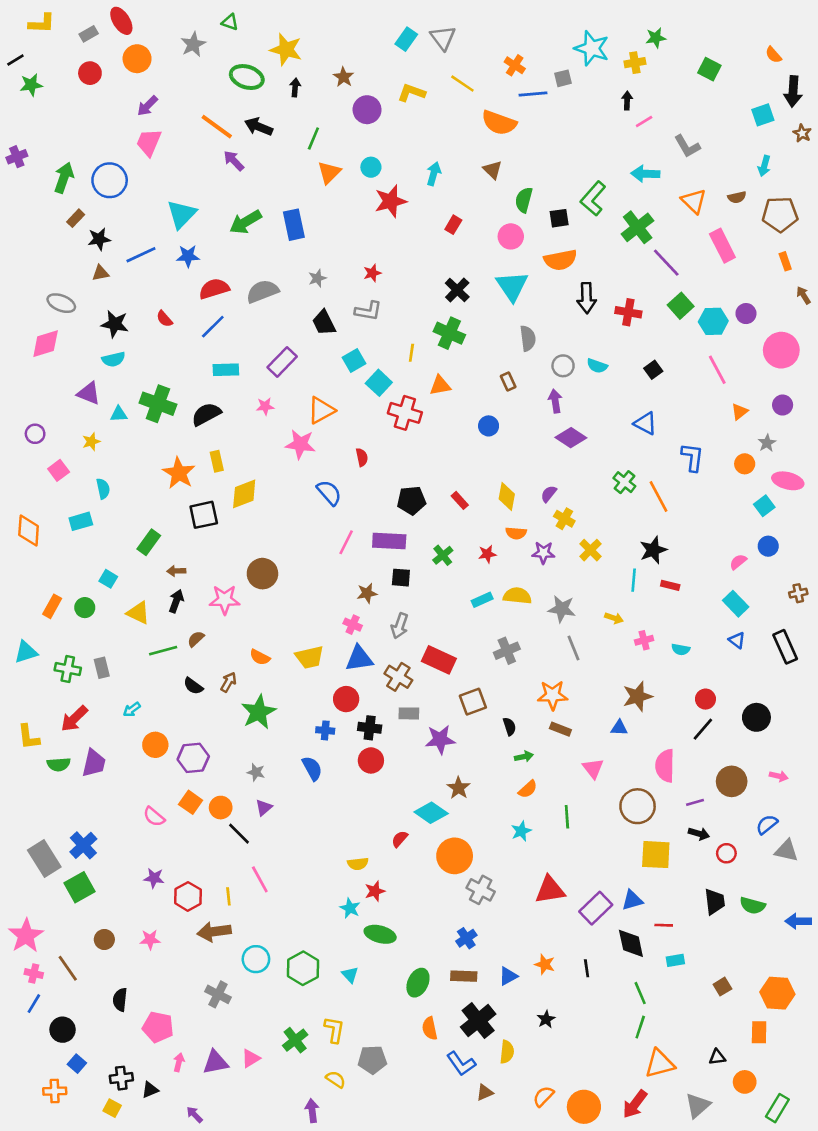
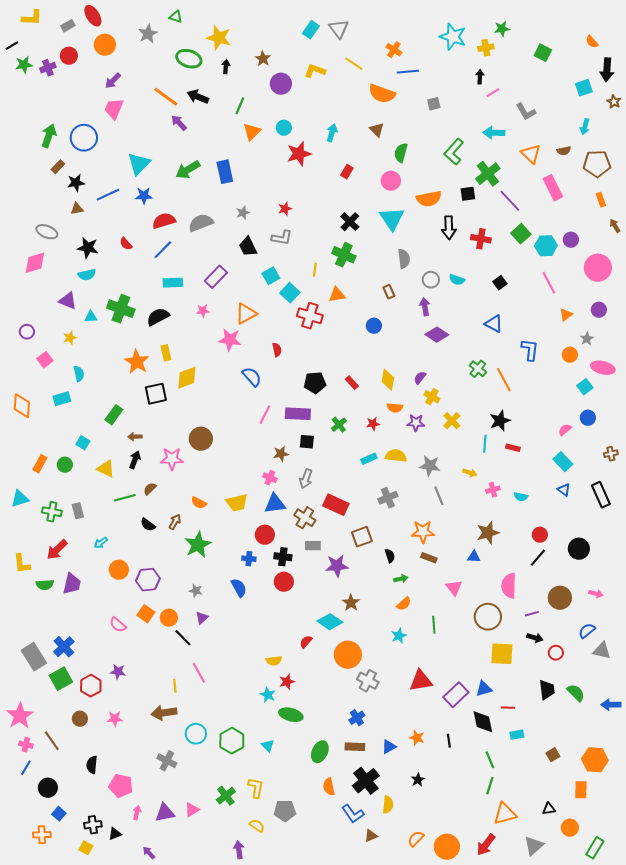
gray square: (563, 78) -> (434, 104), moved
purple cross: (17, 157) -> (48, 68), moved
black square: (559, 218) -> (468, 194), moved
red hexagon: (188, 896) -> (91, 686), moved
green semicircle: (753, 906) -> (576, 693), turned -150

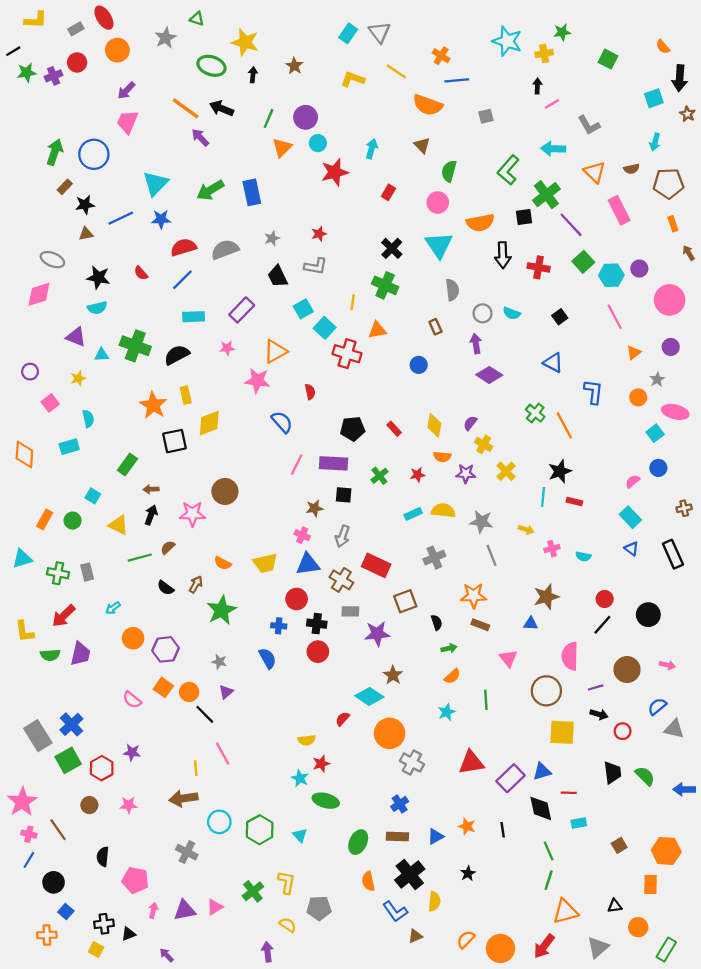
purple circle: (281, 84) -> (306, 117), moved

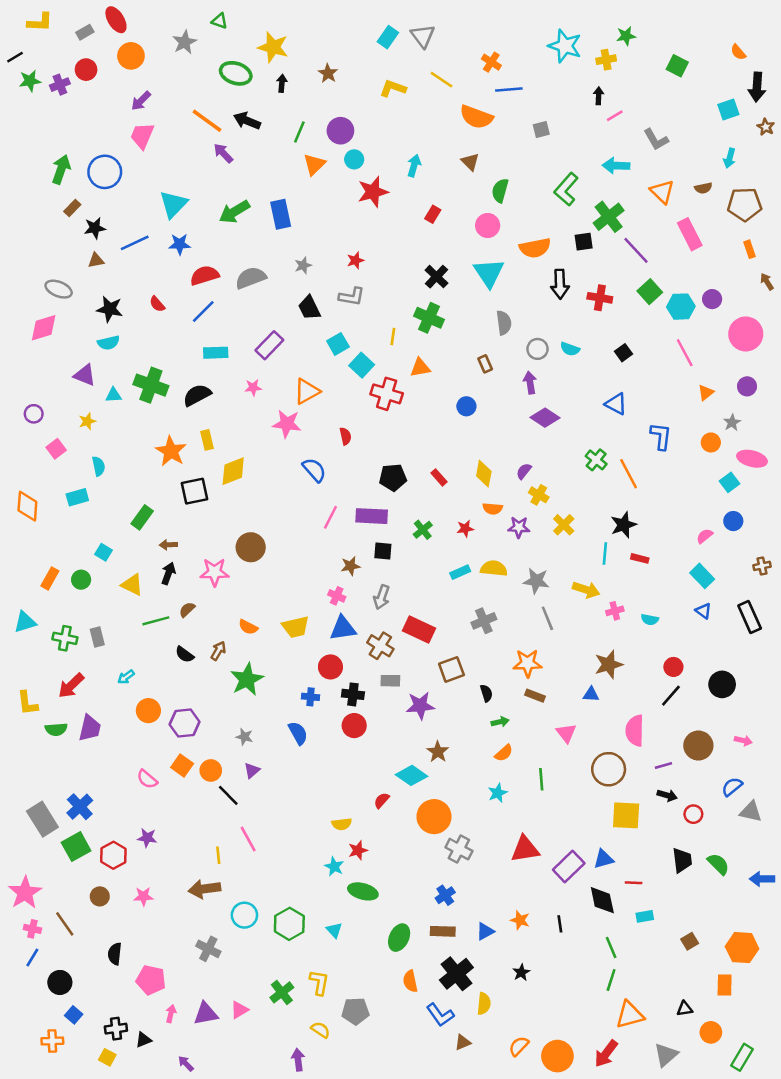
yellow arrow: (526, 530) -> (586, 590), size x1.5

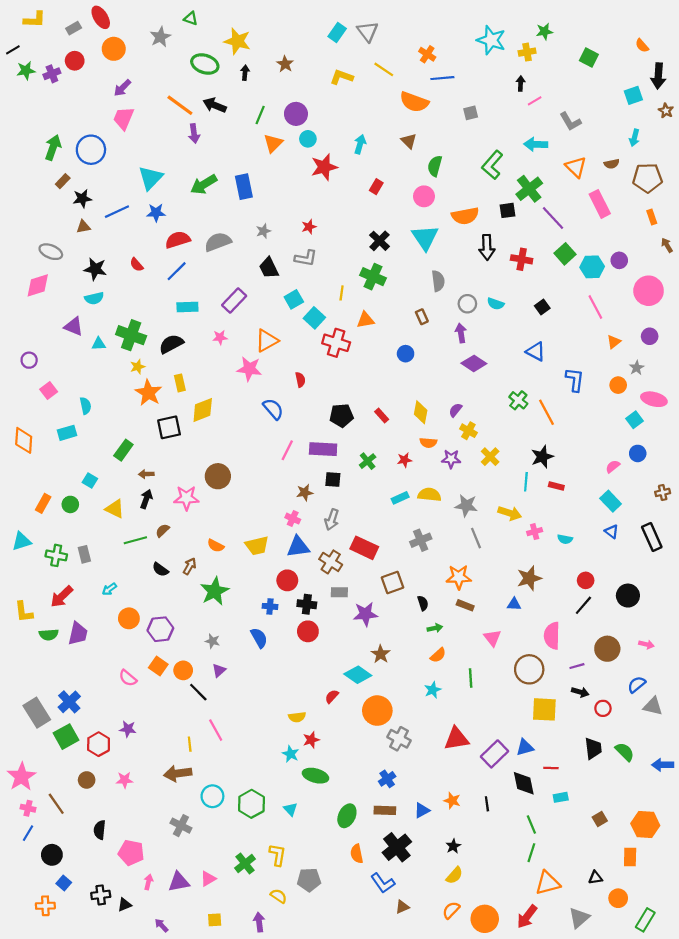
purple arrow: (223, 153) -> (194, 133), turned -144
yellow star: (87, 421) -> (138, 367), moved
yellow semicircle: (484, 1004) -> (454, 875), moved, turned 36
yellow square: (107, 1057) -> (215, 920), moved, turned -32

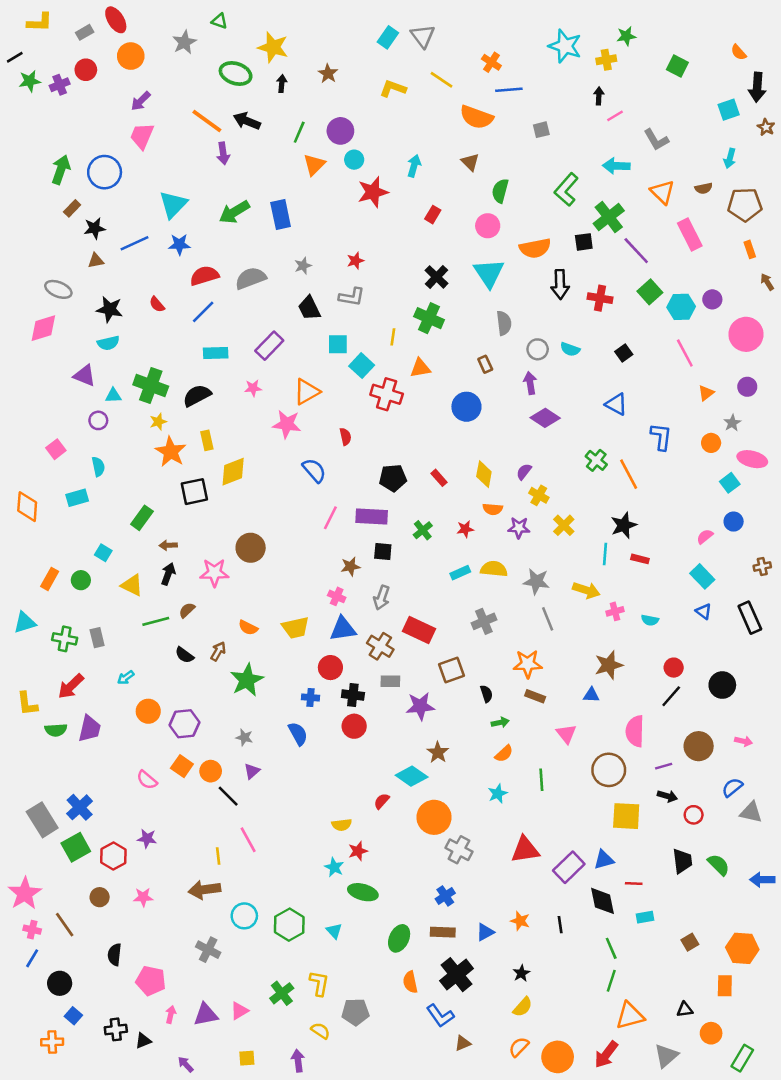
cyan square: (294, 299) -> (338, 344), turned 30
blue circle: (406, 354) -> (466, 407), size x1.5
purple circle: (29, 360) -> (98, 420), moved

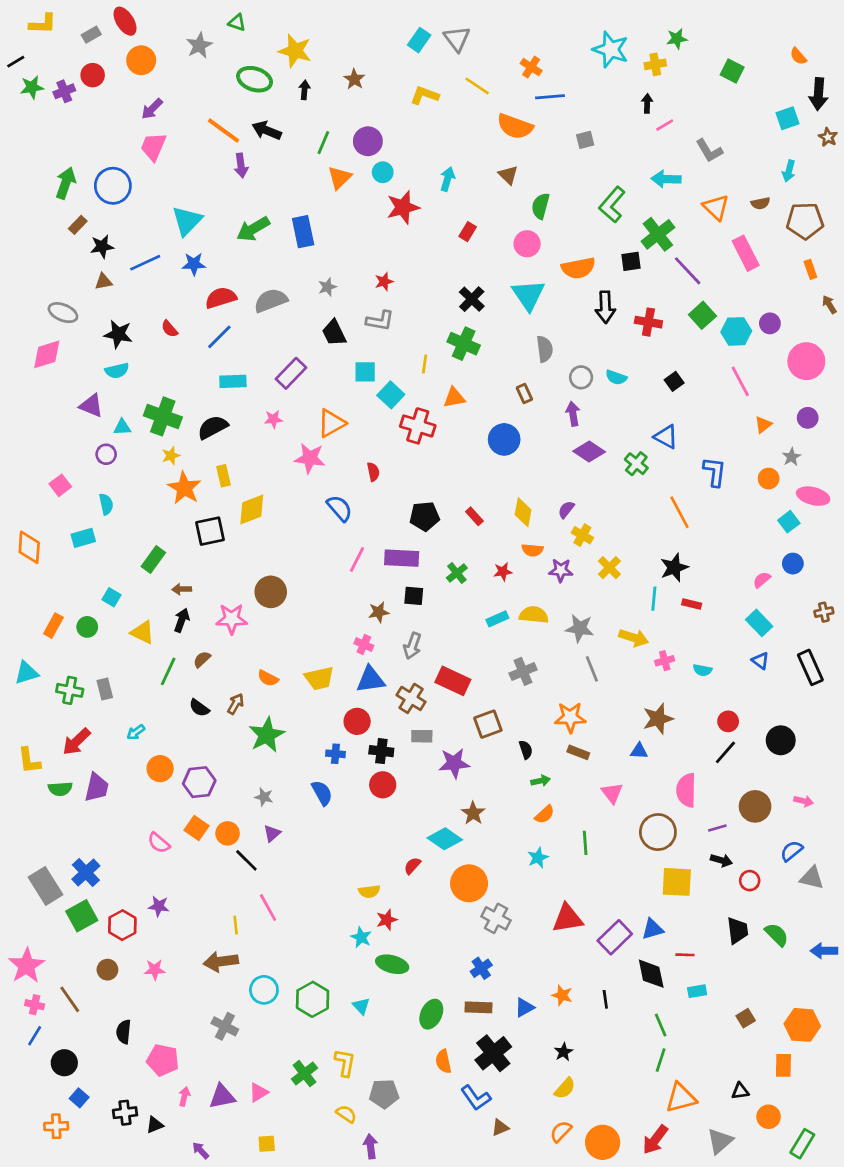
green cross: (596, 460) -> (636, 464), moved
green line: (156, 621) -> (168, 671), turned -50
purple arrow: (298, 1061) -> (371, 1146), moved

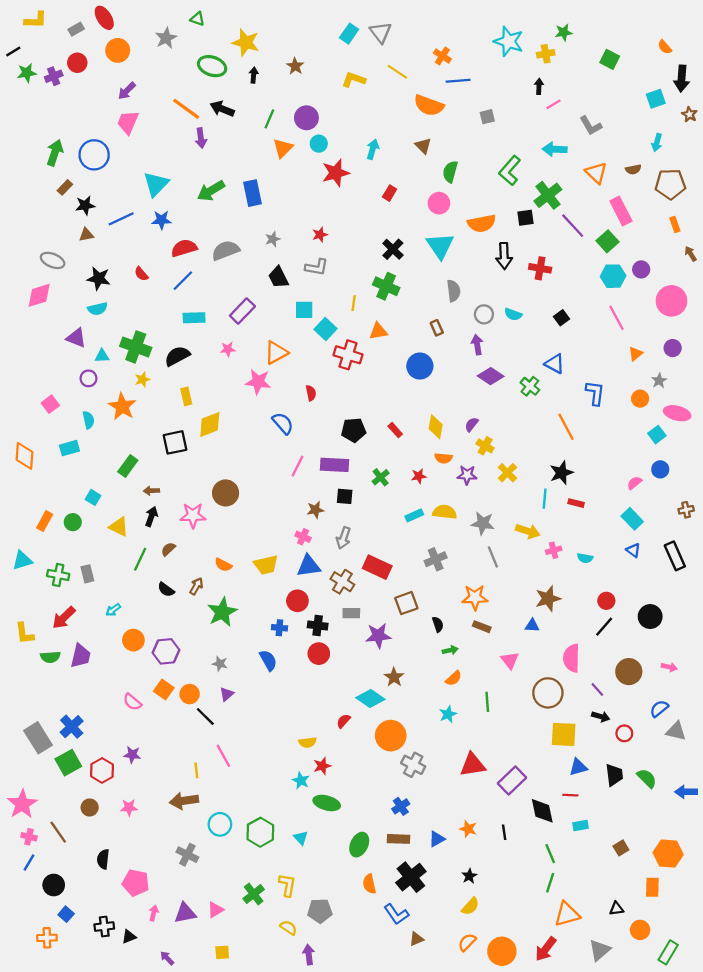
green square: (702, 315) -> (607, 241), moved
orange star: (184, 488) -> (122, 406), moved
purple line: (717, 828) -> (597, 690), turned 64
blue triangle: (653, 929) -> (578, 767), moved

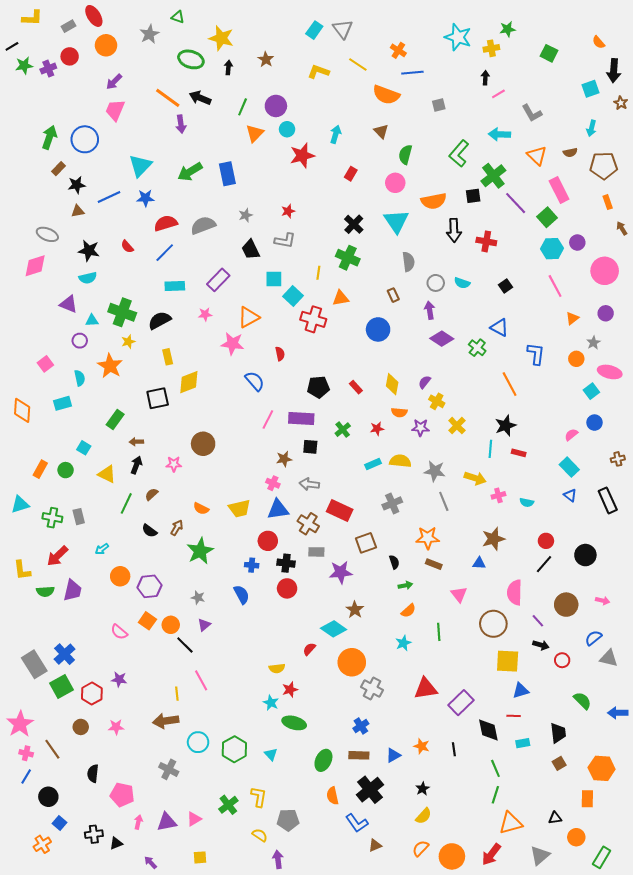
pink star: (193, 515) -> (174, 464), size x0.7
gray arrow: (343, 538) -> (309, 484), turned 78
black trapezoid: (614, 775) -> (558, 733), moved
orange cross: (47, 938) -> (42, 844), turned -30

